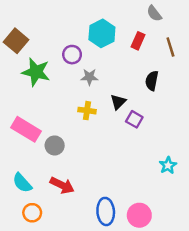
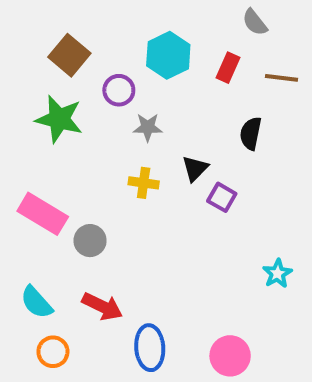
brown square: (16, 41) -> (69, 55), moved
brown line: (170, 47) -> (282, 78), turned -66
blue ellipse: (106, 211) -> (150, 348), moved

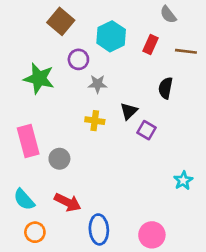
brown square: (69, 55) -> (61, 21), moved
pink rectangle: (43, 214) -> (28, 141), turned 44

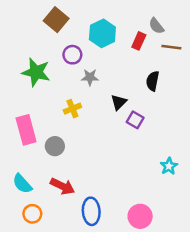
gray semicircle: (168, 15) -> (156, 26), moved
yellow cross: (95, 121) -> (72, 109), moved, turned -30

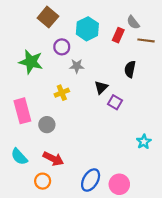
blue ellipse: (91, 211) -> (91, 180), moved, turned 35
orange circle: (32, 214) -> (43, 181), moved

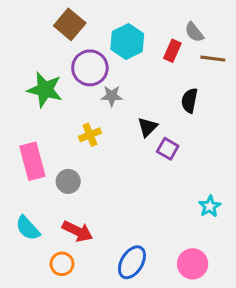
purple circle: (62, 47) -> (90, 68), size x1.5
pink circle: (119, 184) -> (193, 264), moved

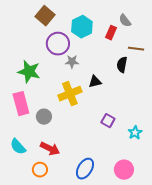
brown line: (213, 59) -> (136, 49), moved
green star: (45, 90) -> (29, 72), moved
black triangle: (147, 127) -> (95, 82), turned 32
yellow cross: (90, 135) -> (70, 94), moved, size x1.6
purple square: (168, 149) -> (108, 121), moved

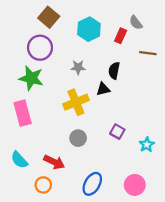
purple circle: (58, 44) -> (40, 48), moved
black semicircle: (122, 65) -> (114, 71), moved
gray circle: (44, 117) -> (78, 138), moved

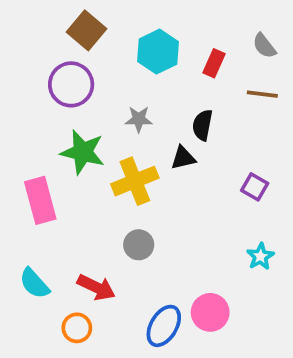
gray semicircle: (136, 23) -> (264, 46), moved
green star: (31, 78) -> (83, 152), moved
purple square: (117, 132) -> (255, 187), moved
pink circle: (135, 185) -> (210, 312), moved

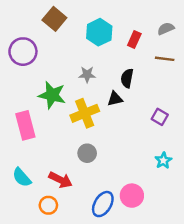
gray semicircle: (264, 46) -> (166, 29), turned 105
purple circle: (71, 84) -> (23, 52), moved

